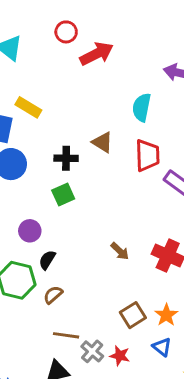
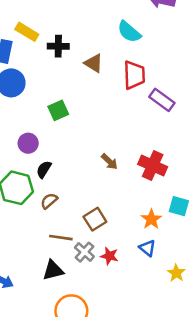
cyan semicircle: (142, 107) -> (129, 32), turned -60
black cross: (66, 158) -> (58, 46), moved
brown square: (133, 315) -> (95, 219), moved

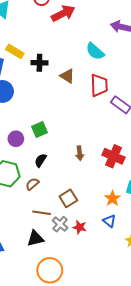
green square: (58, 110) -> (39, 130), moved
brown arrow: (109, 162) -> (80, 153), turned 40
black semicircle: (44, 169) -> (41, 160), moved

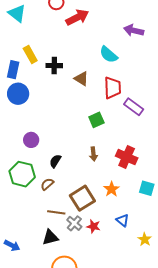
yellow rectangle: (15, 51) -> (30, 55), turned 30
green square: (39, 130) -> (96, 120), moved
brown square: (68, 198) -> (82, 198), size x1.4
orange star: (112, 198) -> (112, 189), moved

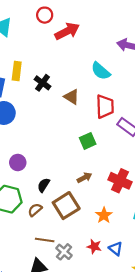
yellow rectangle: (30, 55) -> (17, 71), turned 36
black cross: (54, 66) -> (42, 83), turned 35
brown arrow: (93, 154) -> (84, 178), turned -112
brown square: (82, 198) -> (66, 206), moved
red star: (93, 226) -> (94, 246), moved

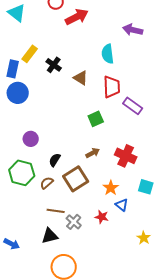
yellow rectangle: (17, 71) -> (30, 54), turned 30
cyan semicircle: (101, 71) -> (108, 54), turned 42
blue triangle: (116, 249) -> (122, 205), moved

